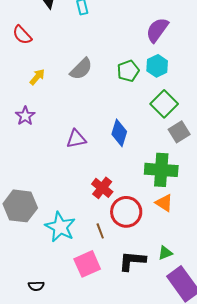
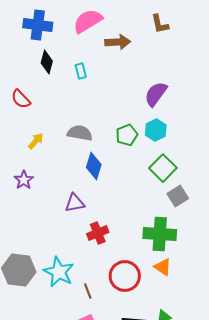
gray semicircle: (81, 69) -> (80, 133), turned -125
blue diamond: (119, 133) -> (94, 166), moved
red cross: (102, 188) -> (98, 233), moved, turned 30
cyan star: (60, 227) -> (59, 272), moved
brown line: (100, 231) -> (88, 291), moved

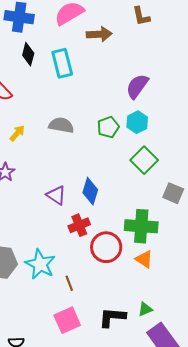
cyan rectangle: (81, 71) -> (62, 63), size x1.8
blue diamond: (94, 166) -> (90, 191), moved
gray square: (178, 196) -> (173, 193), moved, turned -35
purple triangle: (75, 203) -> (56, 195), turned 45
red circle: (125, 276) -> (106, 247), moved

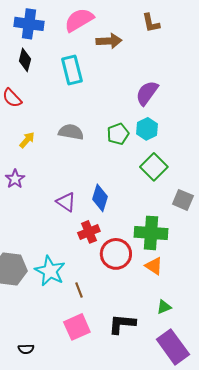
black diamond: (28, 54) -> (25, 60), moved
green triangle: (145, 309) -> (164, 307), moved

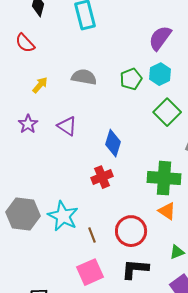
purple triangle: (66, 202) -> (67, 126), moved
red circle: (116, 254) -> (131, 231), moved

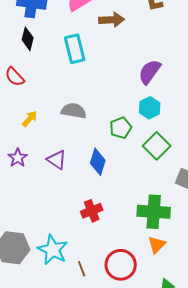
green pentagon: (131, 79) -> (121, 128), moved
blue diamond: (113, 143) -> (98, 162), moved
orange triangle: (167, 211) -> (157, 245), turned 42

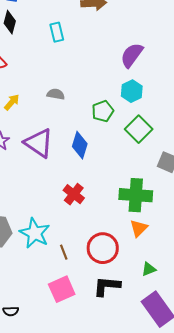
cyan rectangle: (75, 49) -> (57, 32), size x0.7
gray semicircle: (74, 111) -> (56, 94), size x0.7
purple triangle: (57, 160) -> (39, 143), size x1.5
red cross: (92, 211) -> (74, 194), turned -30

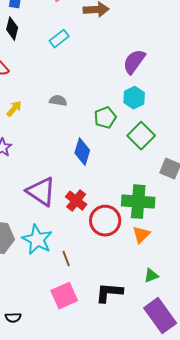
cyan rectangle: (57, 32) -> (59, 39), turned 66
purple triangle: (39, 143) -> (41, 192), moved
red circle: (103, 248) -> (105, 221), moved

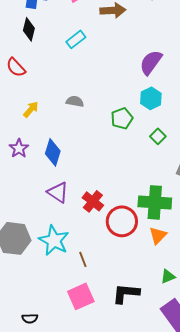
green square: (141, 136) -> (158, 136), size x0.6
blue diamond: (82, 152) -> (53, 152), moved
purple triangle: (41, 192) -> (58, 192), size x0.7

